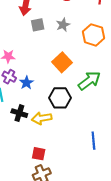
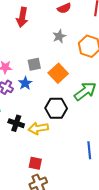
gray square: (38, 25) -> (34, 64), moved
blue star: (26, 83) -> (25, 83), moved

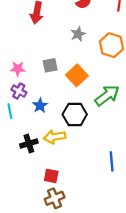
blue star: (25, 83) -> (40, 106), moved
black cross: (16, 123) -> (29, 144), moved, turned -35

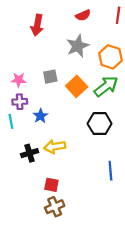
gray star: (78, 34) -> (78, 46), size x1.5
purple cross: (19, 91) -> (20, 102), turned -32
green arrow: (107, 95) -> (106, 86), moved
black hexagon: (75, 114) -> (100, 124), moved

